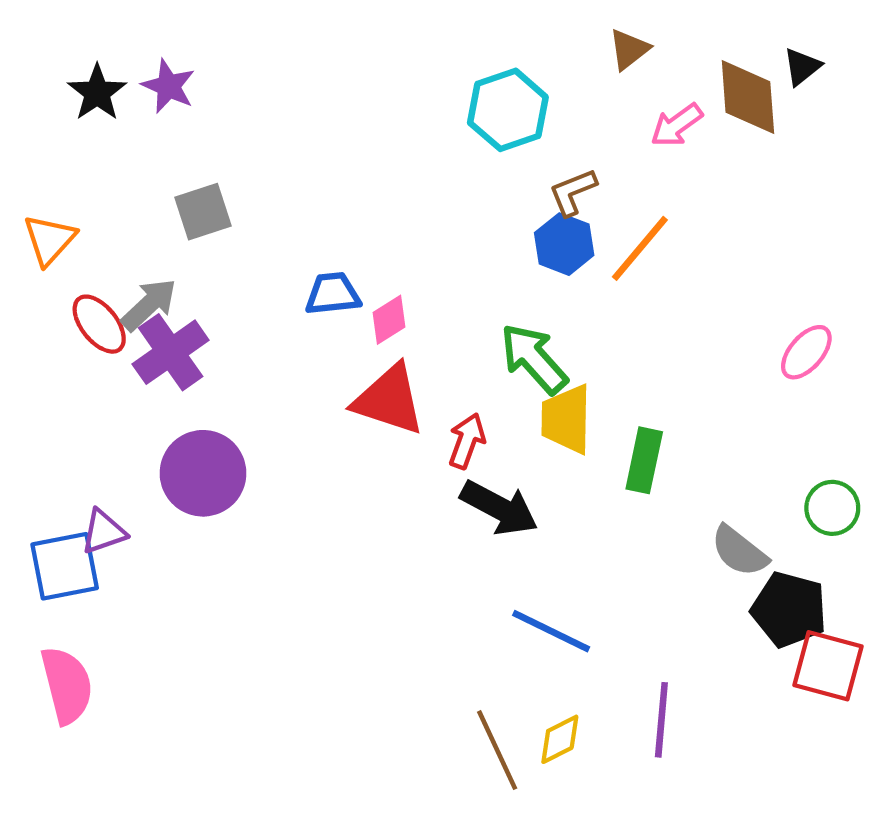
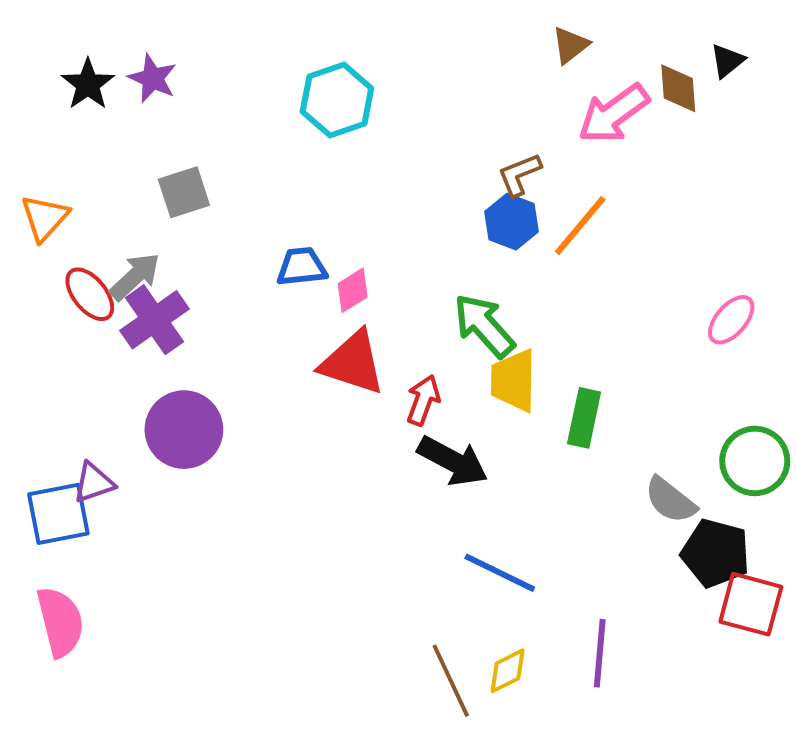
brown diamond: (748, 97) -> (678, 88), size x0.7
cyan hexagon: (508, 110) -> (337, 100), moved
pink arrow: (677, 125) -> (614, 114), size x1.5
green circle: (832, 508) -> (755, 461), size x1.4

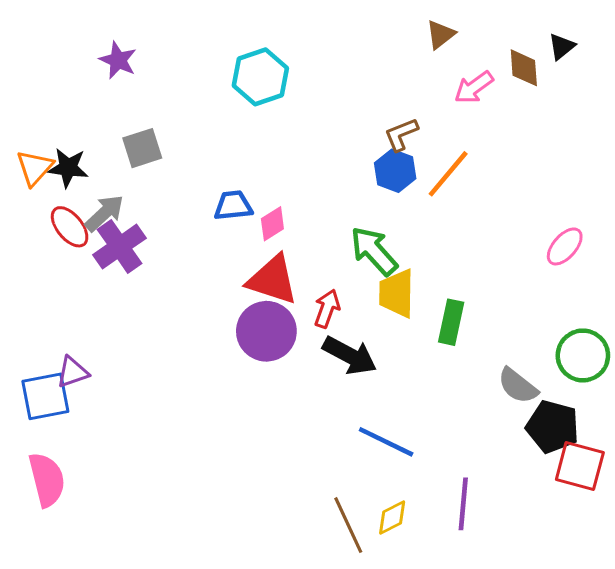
black star: (88, 84) -> (68, 168), moved, turned -30
pink arrow: (614, 114) -> (474, 87), size x0.7
purple circle: (184, 430) -> (266, 331), moved

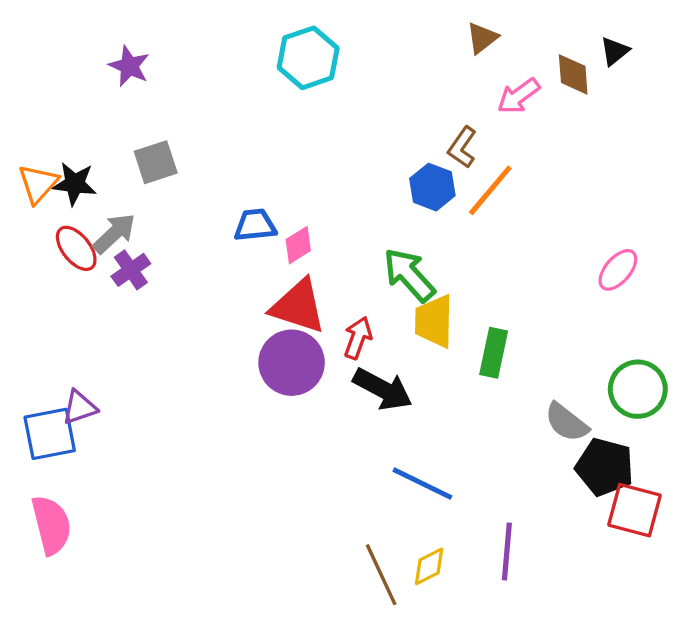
cyan hexagon: (260, 77) -> (308, 58), moved
brown L-shape: (401, 134) -> (462, 147), moved, turned -33
purple cross: (120, 246) -> (131, 270), size x0.7

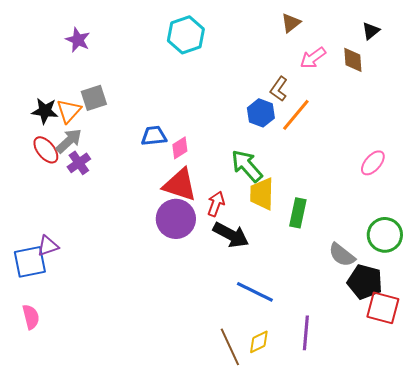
brown diamond: (573, 74) -> (353, 60), moved
orange triangle: (38, 184) -> (69, 111), moved
pink semicircle: (51, 525) -> (31, 317), size x0.7

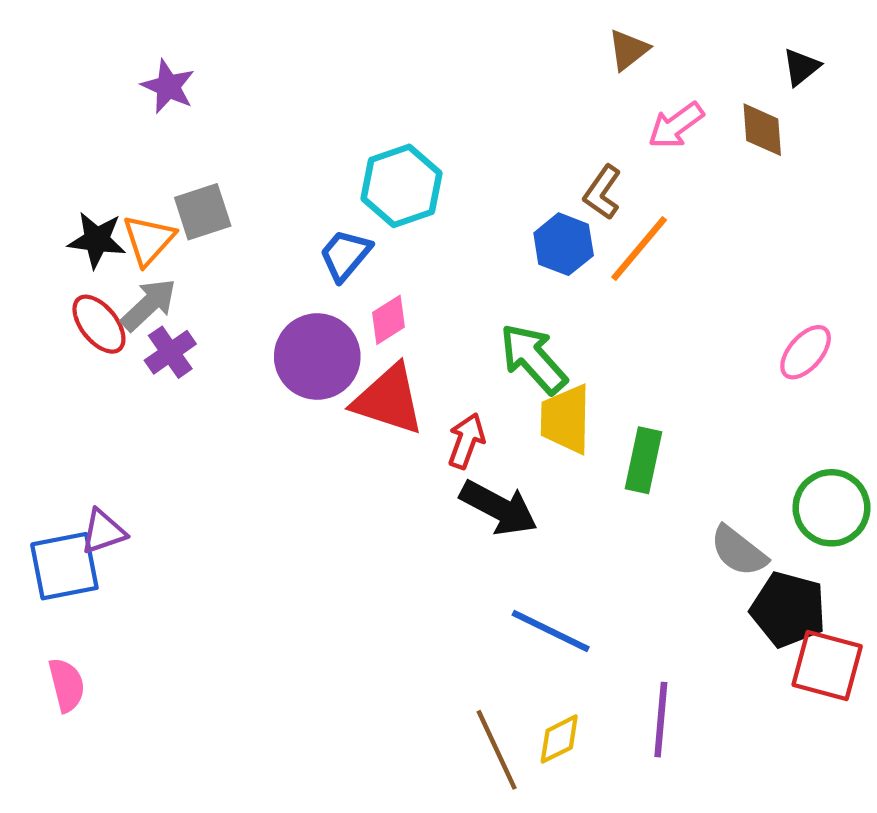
cyan hexagon: (186, 35) -> (401, 186), moved
blue trapezoid: (154, 136) -> (345, 255), moved, turned -44
purple circle: (176, 219) -> (317, 357), moved

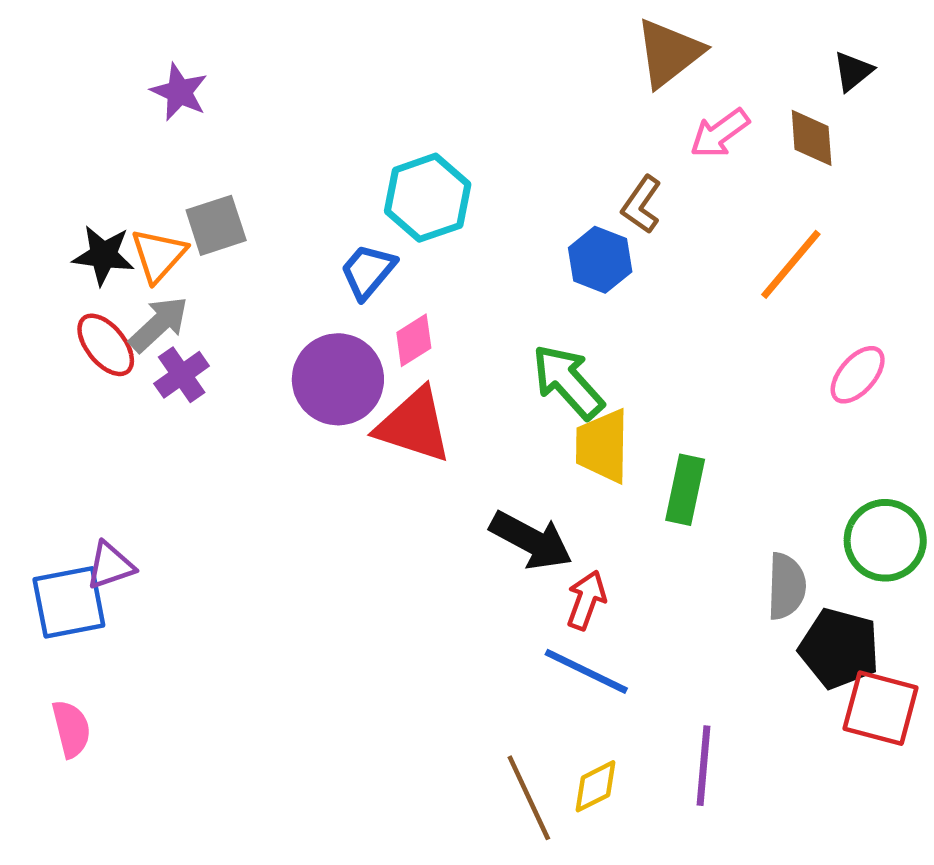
brown triangle: (628, 50) -> (669, 53), size x1.6
orange line: (639, 249) -> (791, 264), moved
red arrow: (466, 441) -> (586, 600), moved
gray semicircle: (739, 551) -> (786, 586), turned -126

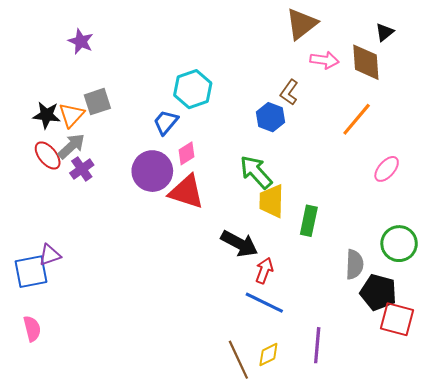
pink arrow: (720, 133) -> (324, 60), turned -136
brown diamond: (812, 138) -> (366, 62), size x1.4

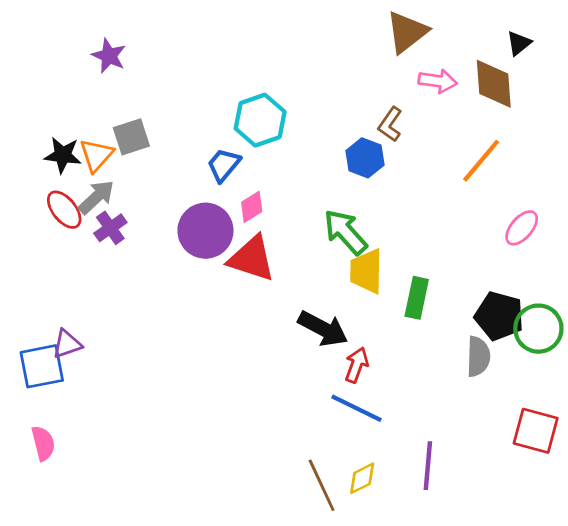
black pentagon: (378, 292) -> (499, 316), moved

